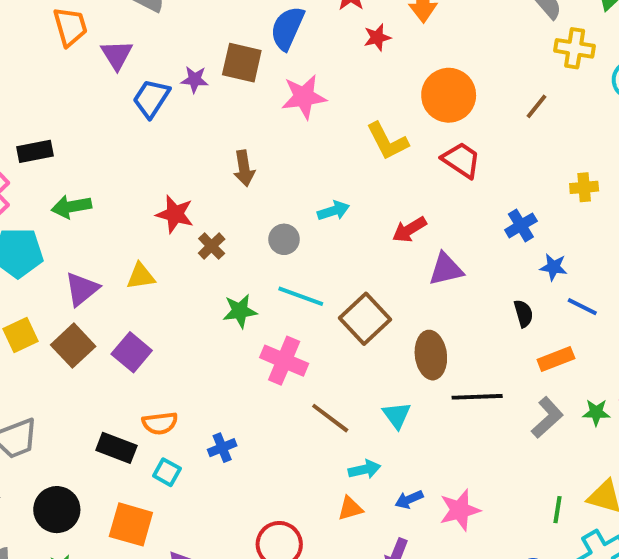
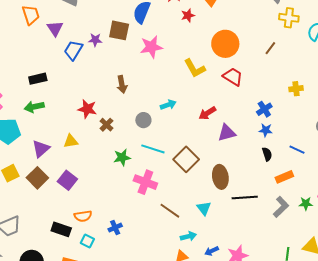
black rectangle: (35, 151) -> (38, 79), moved
blue star: (554, 267) -> (266, 130), moved

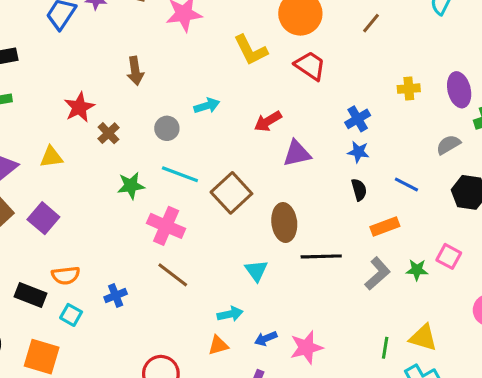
red star: (87, 109) -> (79, 107), turned 30
brown line: (170, 211) -> (173, 275), moved

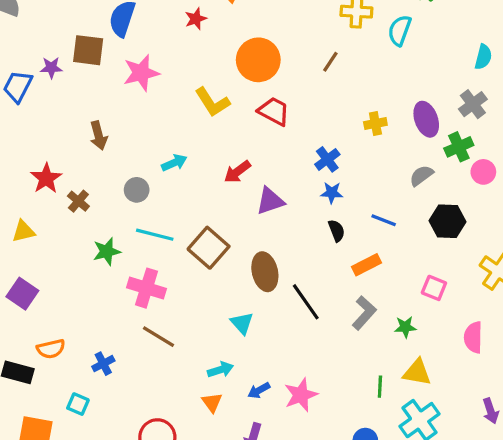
black line: (321, 256) -> (306, 302), turned 63
green star: (417, 270) -> (405, 327), moved
cyan square: (71, 315) -> (78, 404), moved
orange triangle: (218, 345) -> (212, 402), turned -45

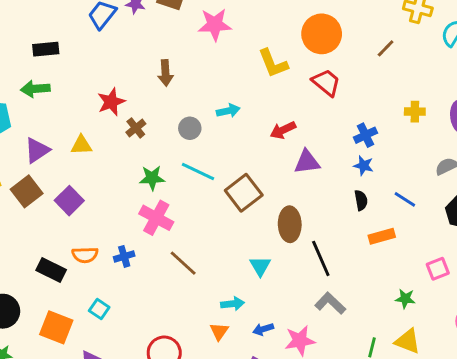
pink cross: (146, 288) -> (156, 218), moved
pink square: (434, 288) -> (438, 269), turned 35
gray L-shape: (364, 313) -> (330, 303), moved, turned -100
blue cross: (103, 364) -> (124, 256), moved

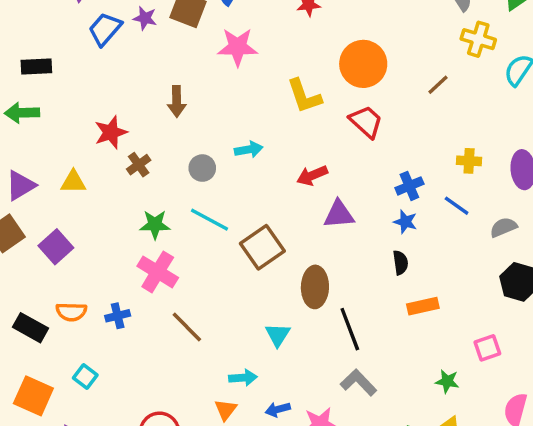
blue line: (405, 199) -> (457, 206), moved

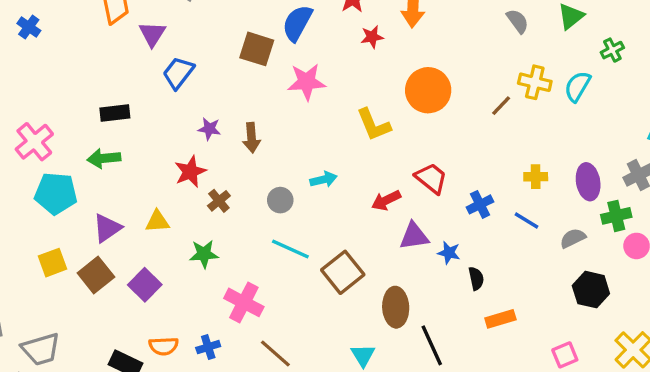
purple star: (145, 18) -> (209, 129), moved
yellow cross: (478, 39) -> (535, 82), moved
red trapezoid: (366, 122) -> (431, 178), moved
blue star: (405, 222) -> (449, 253), moved
green star: (155, 225) -> (204, 254), moved

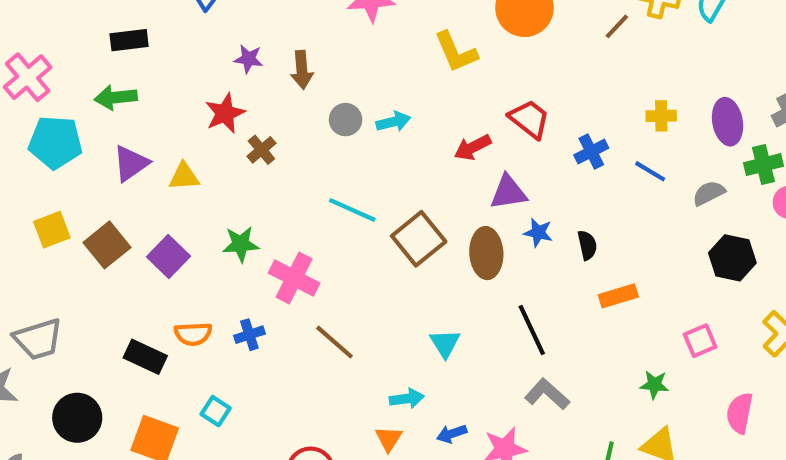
gray circle: (280, 200) -> (346, 120), moved
purple triangle: (107, 228) -> (131, 163), moved
blue star: (449, 253) -> (538, 233), moved
green star: (204, 254) -> (241, 244), moved
brown ellipse: (396, 307) -> (486, 253), moved

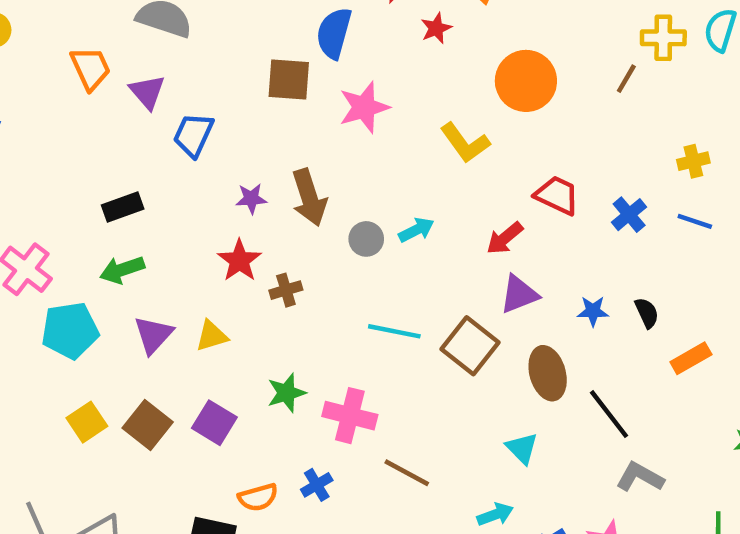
brown arrow: (302, 70) -> (309, 197), size x1.4
brown cross: (261, 150) -> (286, 290), turned 36
purple triangle: (508, 192) -> (519, 294), moved
brown ellipse: (486, 253) -> (548, 373), moved

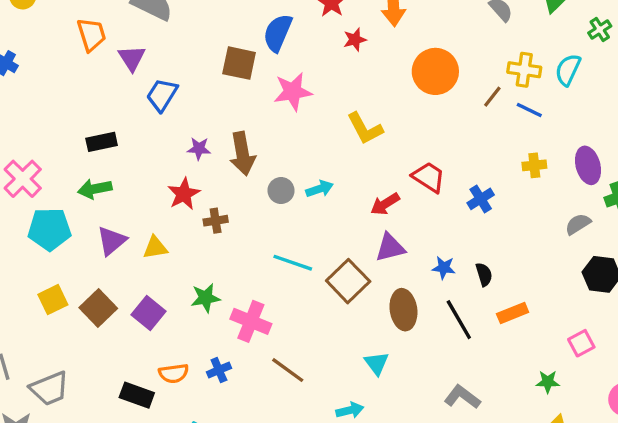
orange circle: (526, 81) -> (435, 71), moved
blue line: (695, 221) -> (529, 110), moved
black line: (609, 414) -> (459, 320), moved

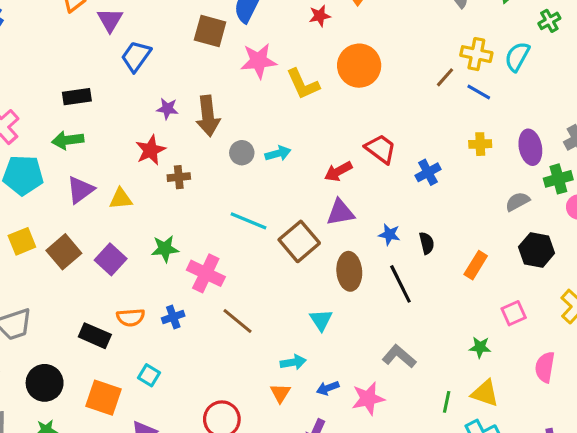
orange circle: (435, 71) -> (359, 66), moved
yellow L-shape: (365, 128) -> (303, 84), moved
orange rectangle: (513, 313) -> (476, 265), moved, turned -40

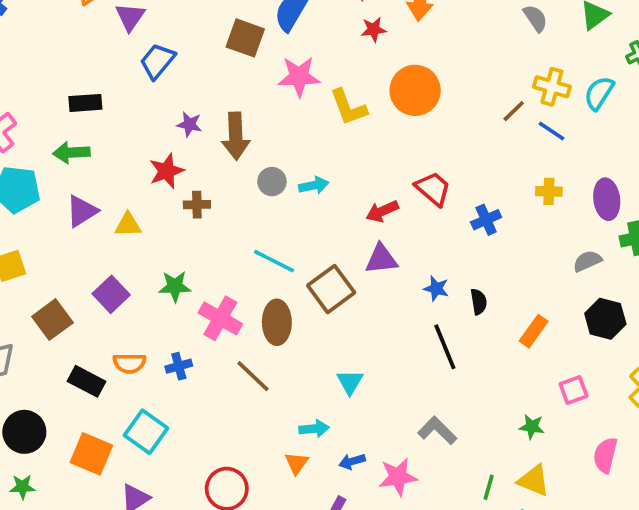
brown square: (64, 252) -> (52, 320), moved
brown ellipse: (349, 271) -> (277, 322), moved
cyan square: (149, 375) -> (146, 432), size x1.6

